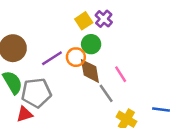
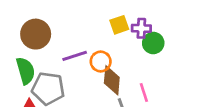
purple cross: (104, 19) -> (141, 28), turned 36
green circle: (91, 44) -> (153, 43), moved

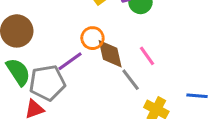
purple line: (75, 56) -> (70, 61), moved

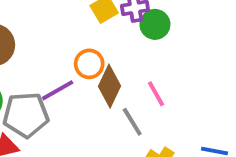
brown diamond: (110, 54) -> (109, 86), turned 32

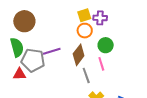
green circle: (155, 24) -> (106, 45), moved
orange circle: (89, 64) -> (85, 31), moved

